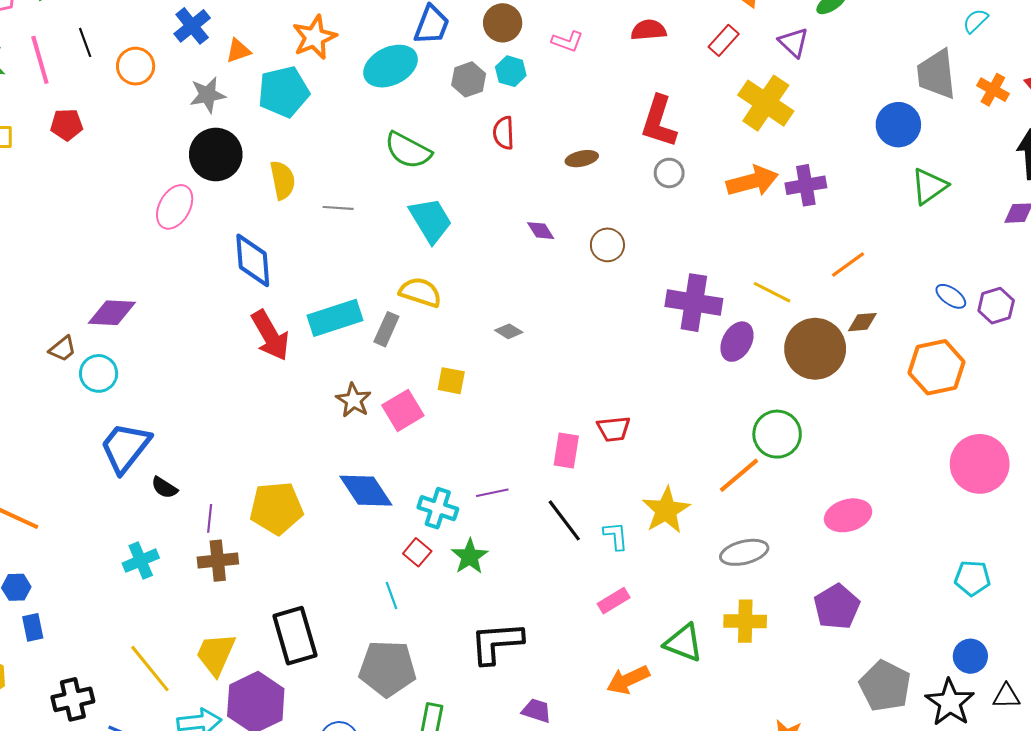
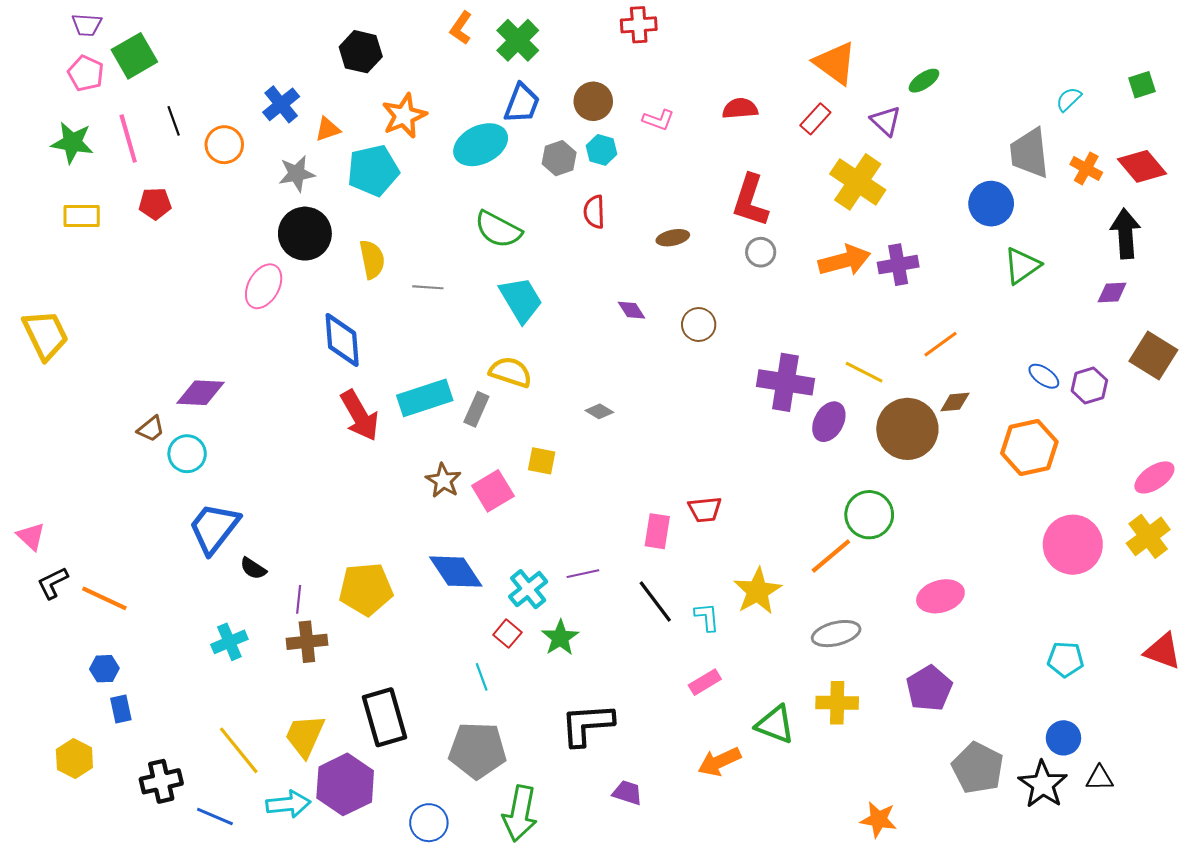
cyan cross: (438, 508) -> (528, 589), turned 33

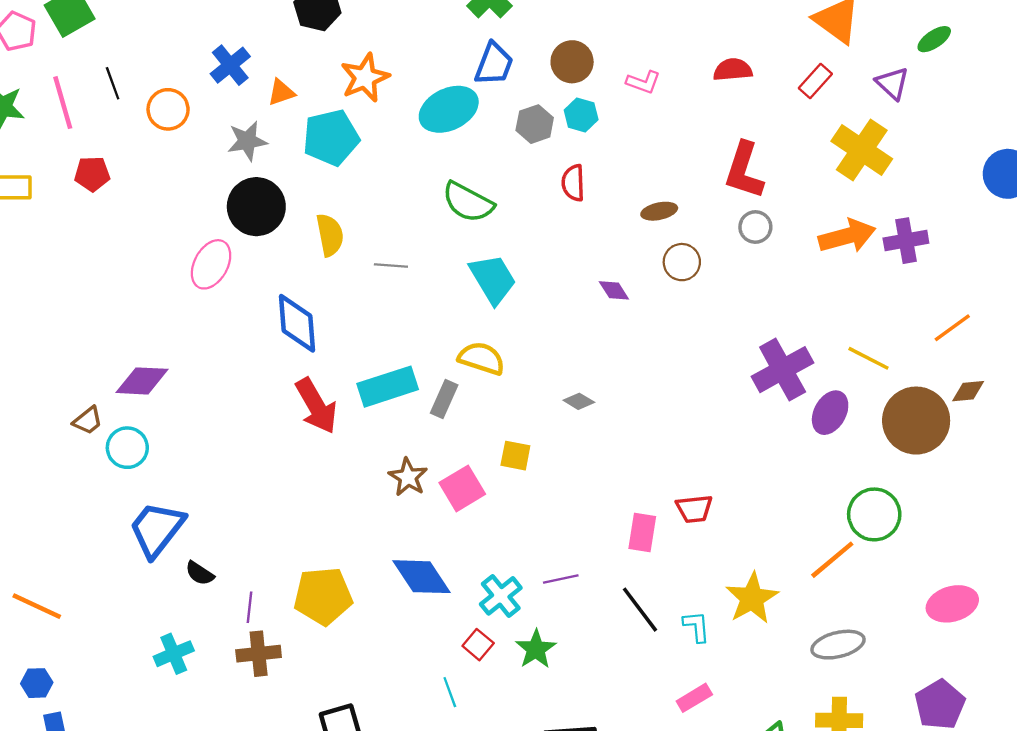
brown circle: (699, 325) -> (682, 262), moved
purple cross: (785, 382) -> (783, 370), turned -38

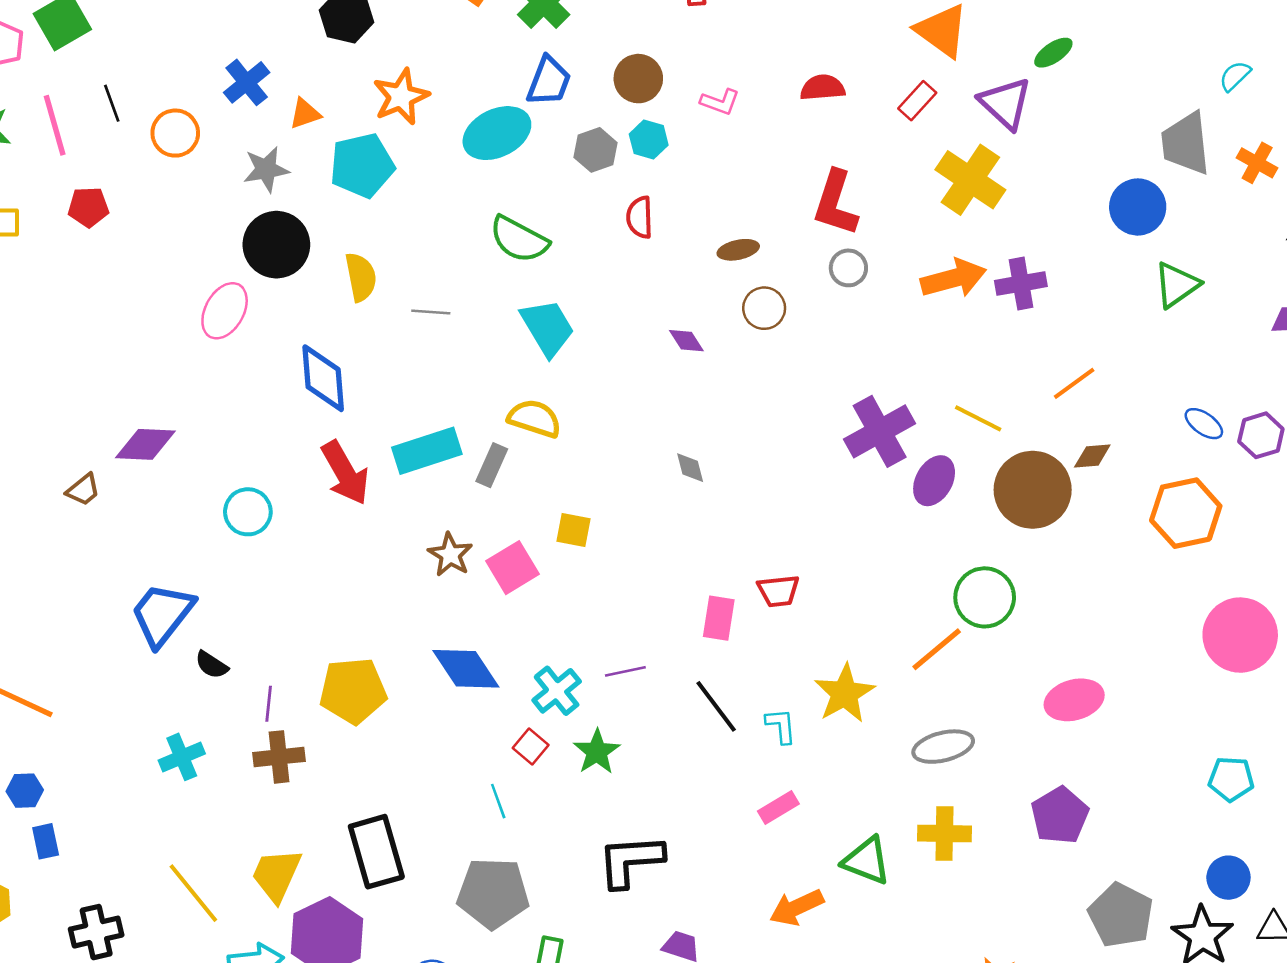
purple triangle: (892, 83) -> (1005, 103), size x1.4
gray diamond: (579, 401) -> (690, 468), moved, turned 44
cyan circle: (127, 448) -> (248, 512), moved

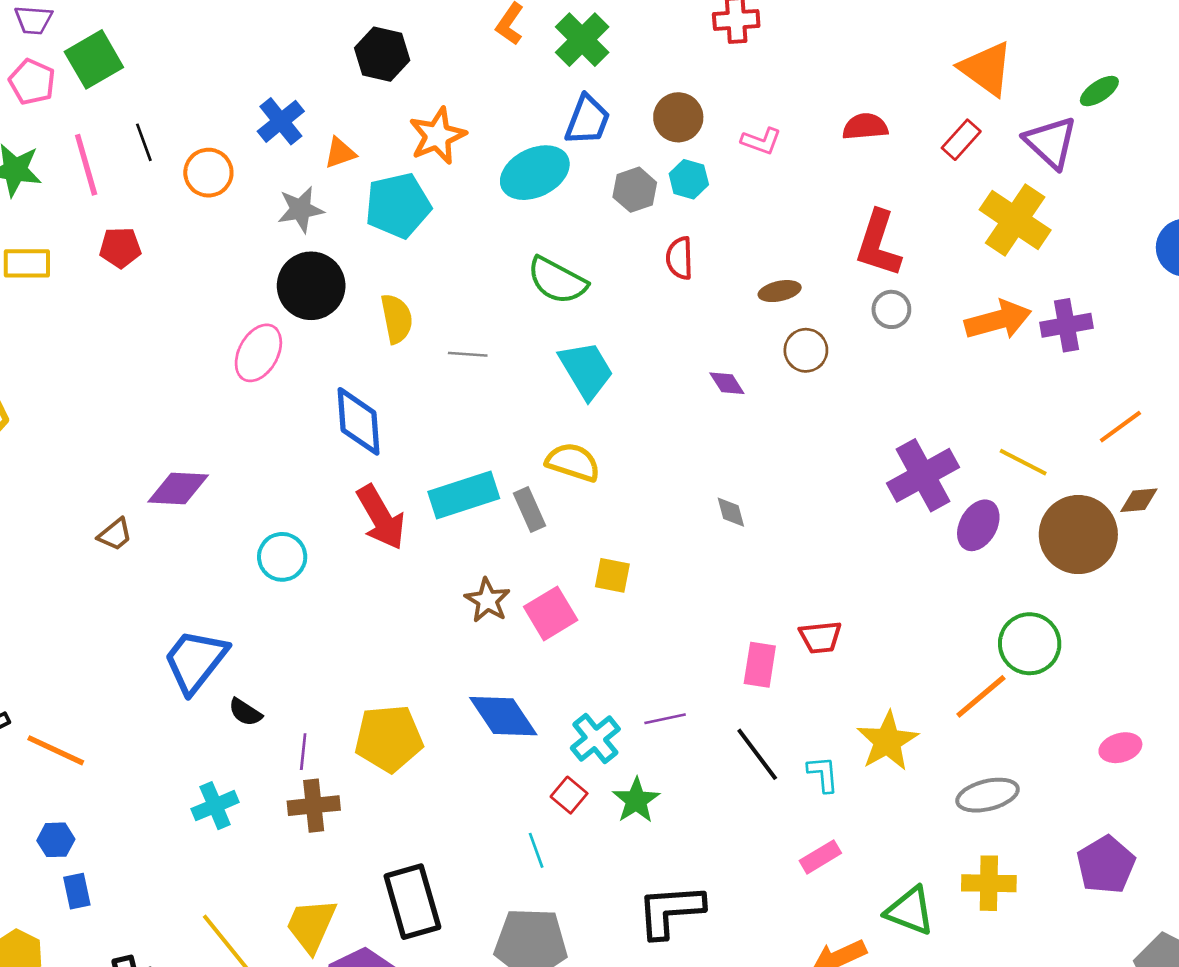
gray rectangle: (492, 465) -> (530, 510), turned -48
pink ellipse: (1074, 700) -> (1120, 748), size x0.7

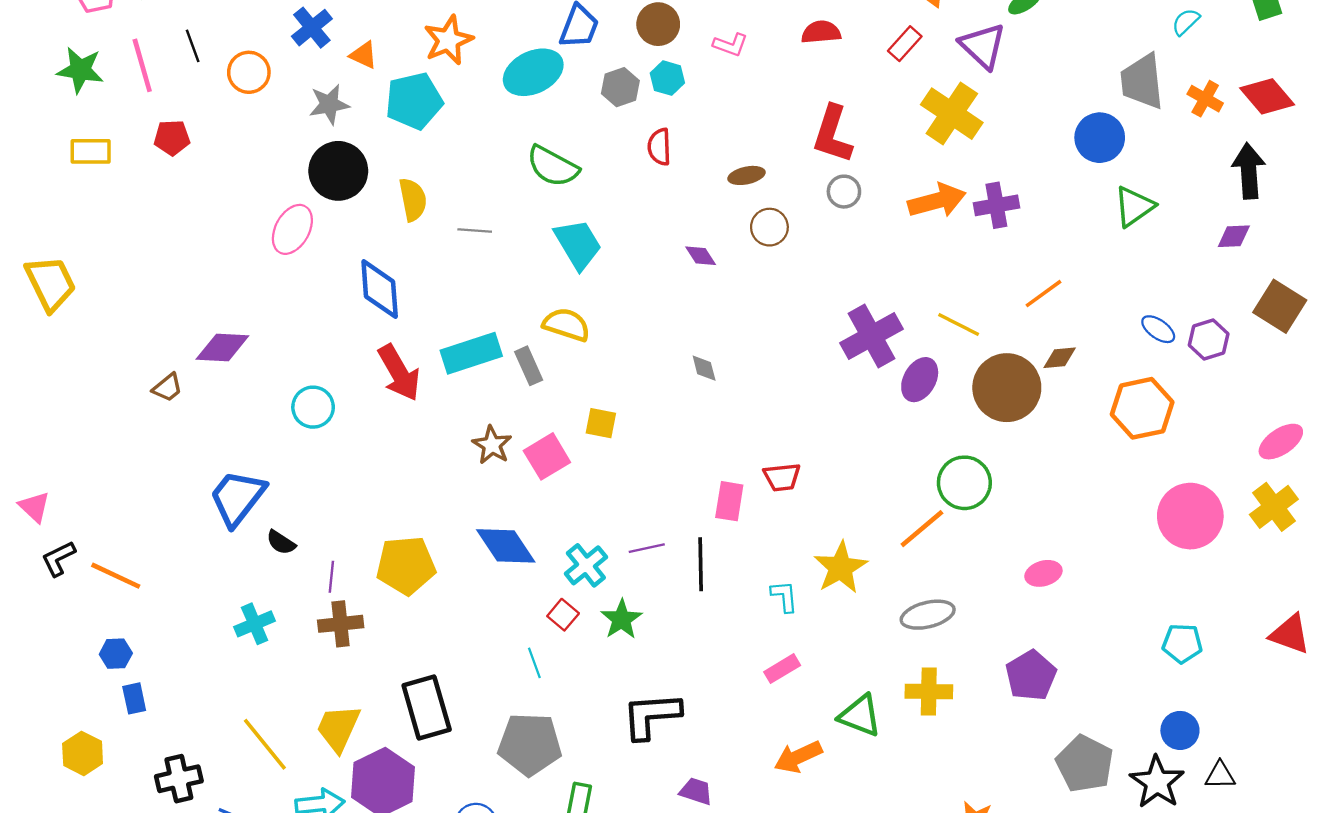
orange triangle: (340, 153) -> (364, 55), turned 44
black line: (757, 754) -> (701, 564), moved, turned 36

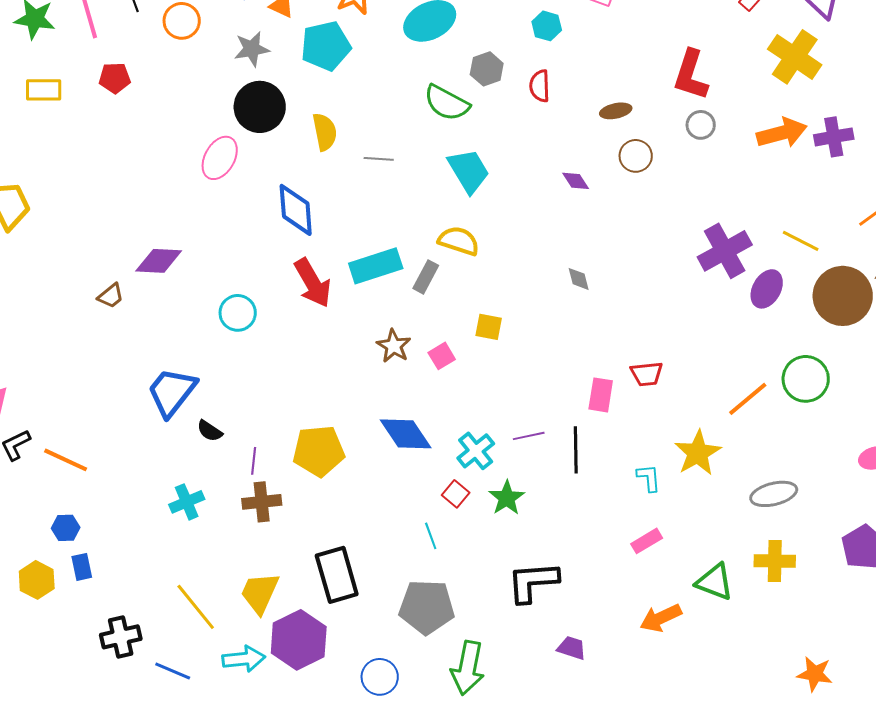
gray hexagon: (620, 87) -> (487, 69), moved
gray rectangle: (529, 366) -> (426, 277), turned 52
pink square: (547, 456) -> (442, 356), size x0.7
orange line: (922, 529) -> (748, 399), moved
yellow hexagon: (83, 753) -> (37, 580), moved

